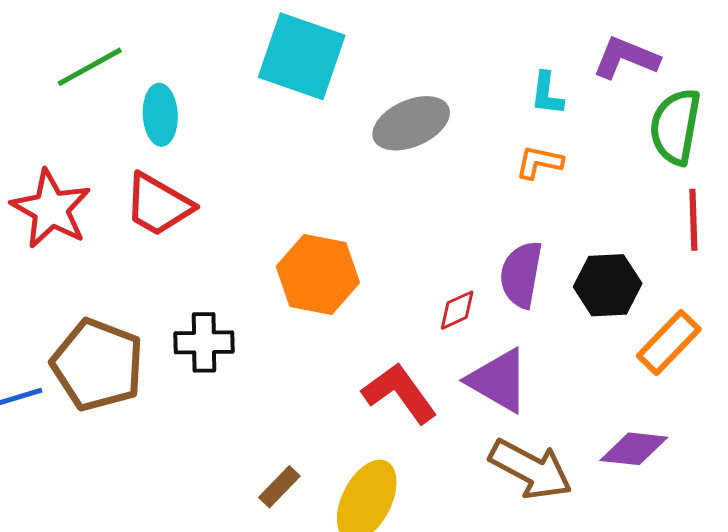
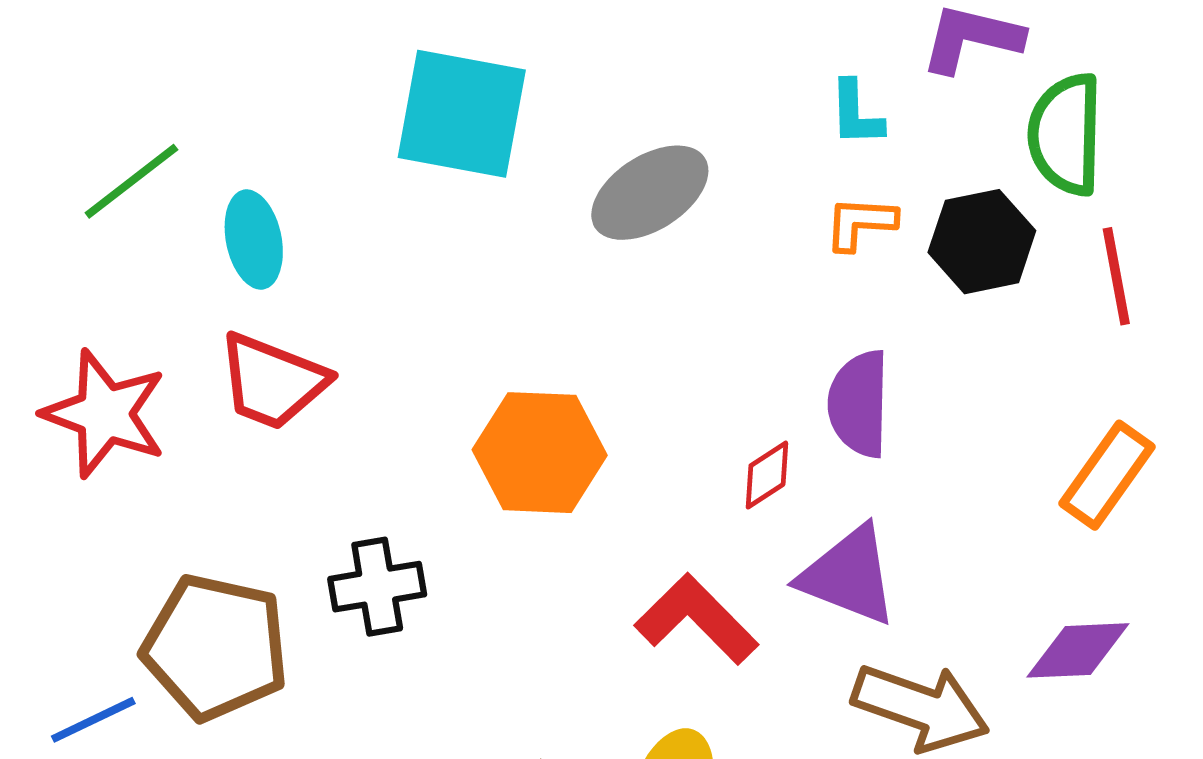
black hexagon: (608, 285) -> (982, 242), moved

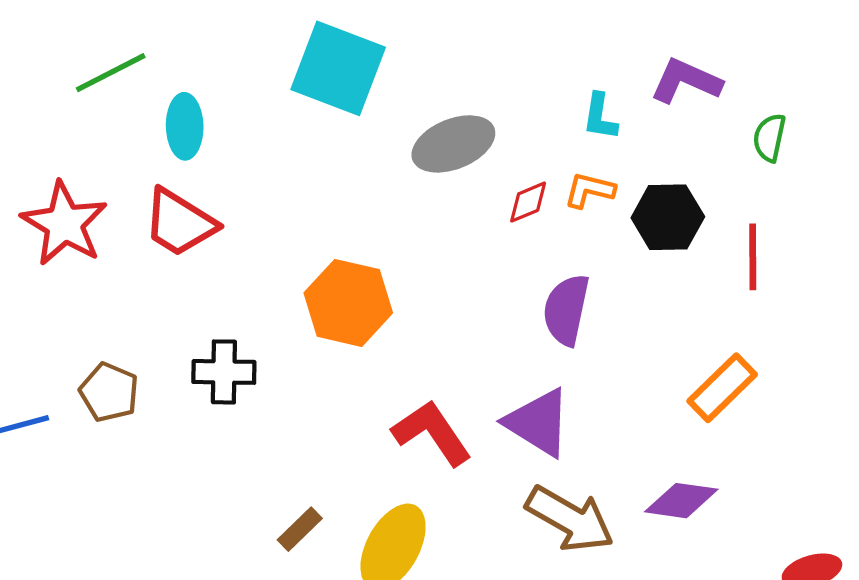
green semicircle: (1066, 134) -> (769, 138), moved, size x0.6
red diamond: (767, 475) -> (528, 202), moved
brown pentagon: (215, 647) -> (109, 392), size x0.6

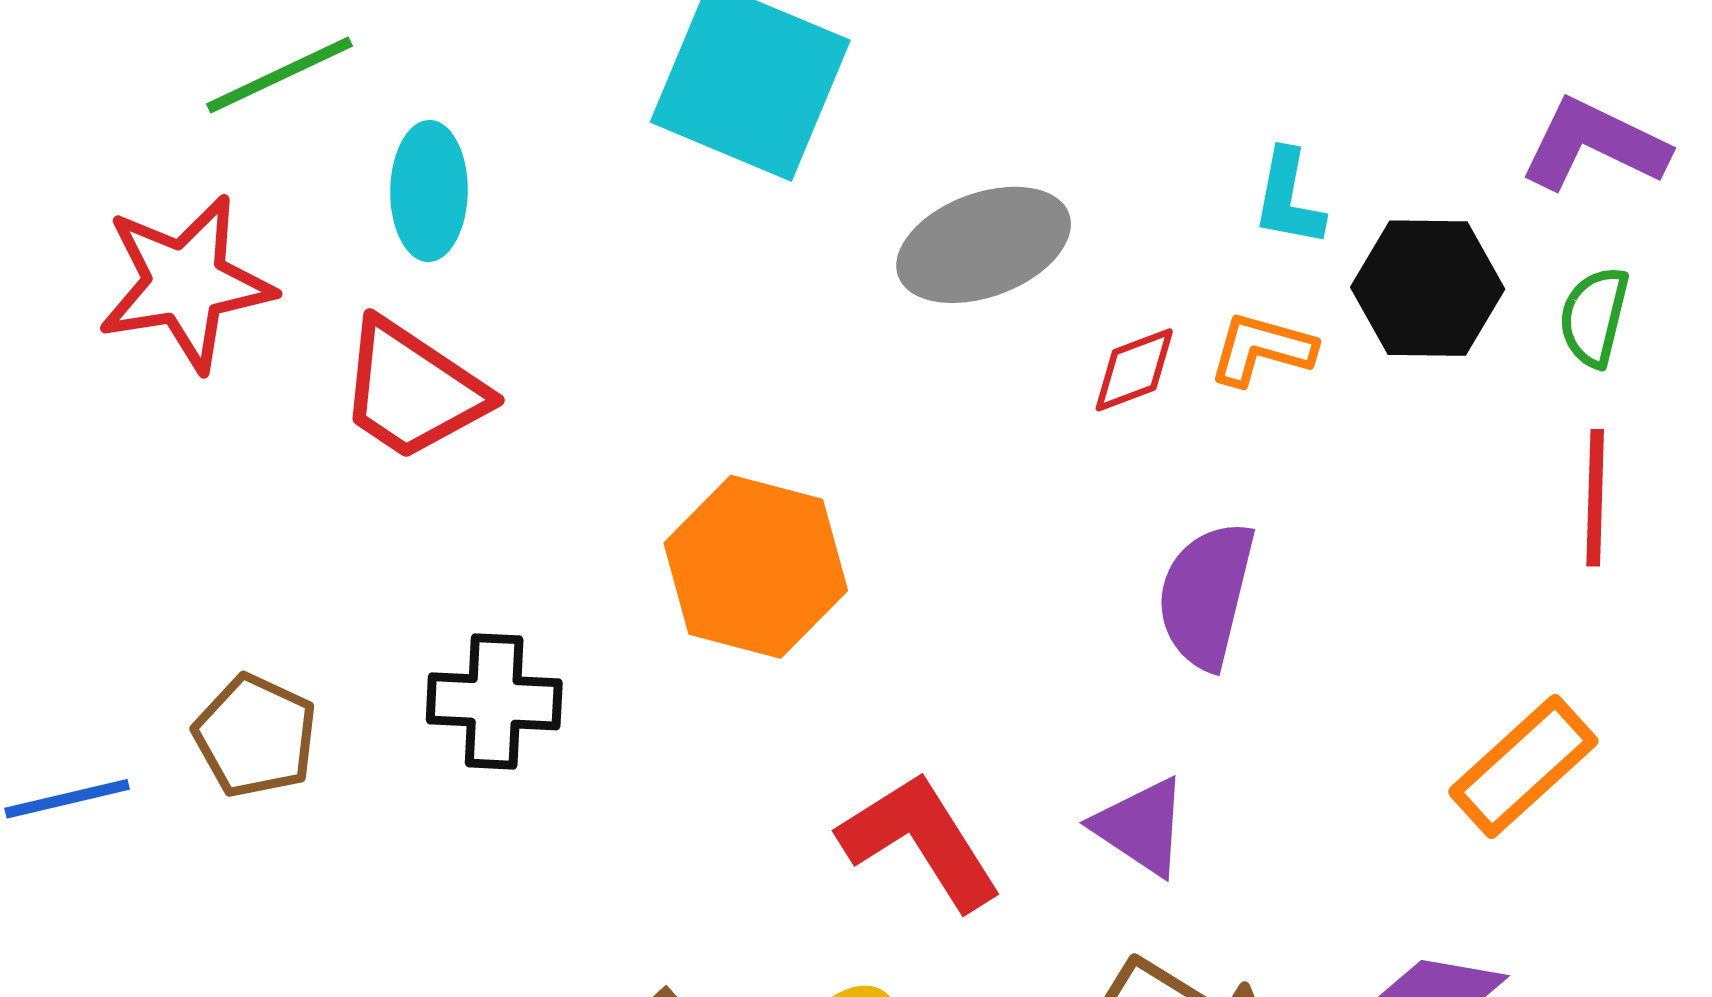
purple L-shape: (686, 81) -> (1594, 145), moved
green semicircle: (769, 138) -> (1594, 317), moved
black hexagon: (668, 217) -> (1428, 288), moved
red star: (64, 224) -> (186, 283), moved, turned 30
purple triangle: (538, 423) -> (1141, 827), size x0.7

